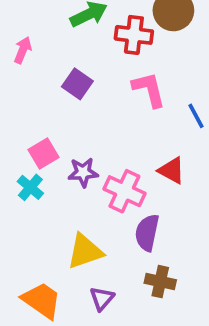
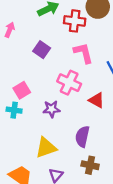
purple star: (83, 172) -> (52, 109), moved
cyan cross: (30, 187) -> (14, 110), turned -32
pink cross: (124, 191) -> (69, 83), moved

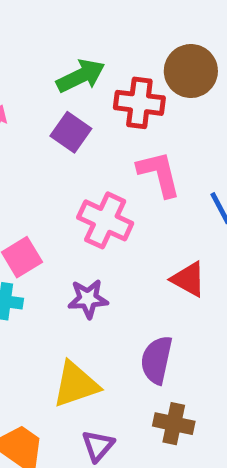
purple square: (42, 50) -> (71, 132), moved
pink cross: (69, 83) -> (105, 220), moved

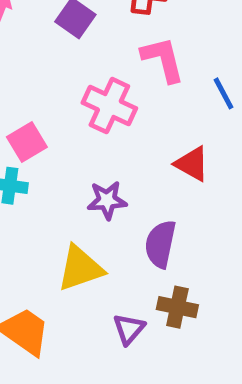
purple star: (88, 299) -> (107, 200), moved
purple triangle: (98, 446) -> (129, 329), moved

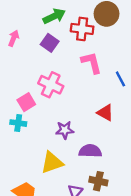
pink cross: (109, 106) -> (51, 85), moved
purple semicircle: (160, 244) -> (90, 151), turned 80

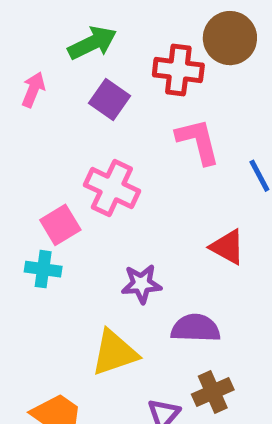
green arrow: (54, 16) -> (92, 43), moved
brown cross: (98, 181) -> (213, 392), turned -36

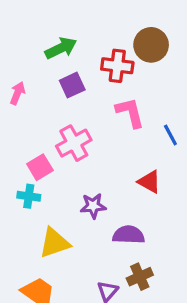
pink arrow: (33, 90) -> (17, 93), moved
purple square: (110, 99) -> (72, 85), turned 30
pink cross: (112, 188) -> (74, 143), turned 36
yellow triangle: (114, 353) -> (54, 243), moved

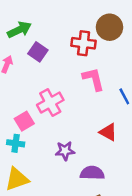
green arrow: (61, 48) -> (19, 30), moved
purple square: (72, 85) -> (38, 52), moved, turned -30
yellow triangle: (54, 243) -> (17, 179), moved

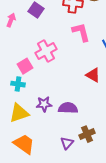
purple star: (65, 151) -> (44, 104), moved
purple semicircle: (92, 173) -> (68, 108), moved

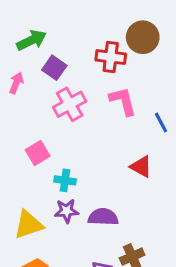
pink cross: (46, 51) -> (70, 104), moved
cyan cross: (18, 84) -> (65, 180), moved

